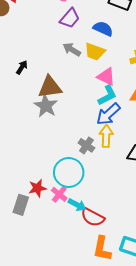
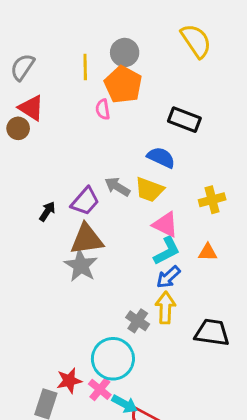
purple trapezoid: (70, 18) -> (85, 201), moved
blue arrow: (108, 114) -> (168, 277), size x0.7

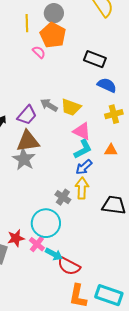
pink semicircle: (103, 109) -> (39, 52), turned 144
blue semicircle: (161, 158) -> (107, 85), moved

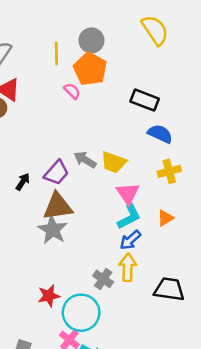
pink triangle: (82, 131) -> (128, 193), turned 30
orange triangle: (111, 150) -> (165, 218), turned -32
red star: (16, 238) -> (49, 296), moved

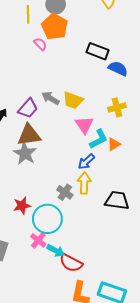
blue semicircle: (160, 134) -> (118, 69), moved
cyan L-shape: (129, 217) -> (99, 139), moved

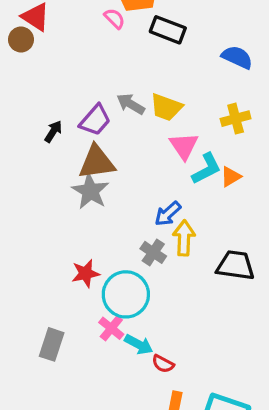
black rectangle: (98, 51) -> (168, 30), moved
blue arrow: (86, 162) -> (168, 214), moved
red semicircle: (71, 263) -> (163, 364), size x0.6

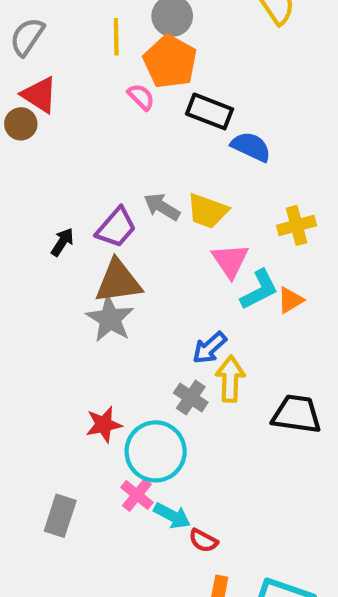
blue semicircle: (237, 57) -> (251, 147), moved

